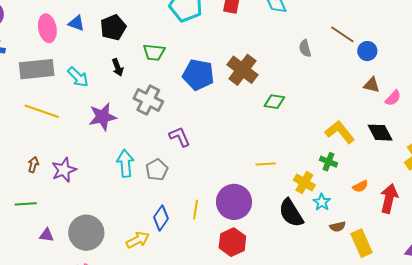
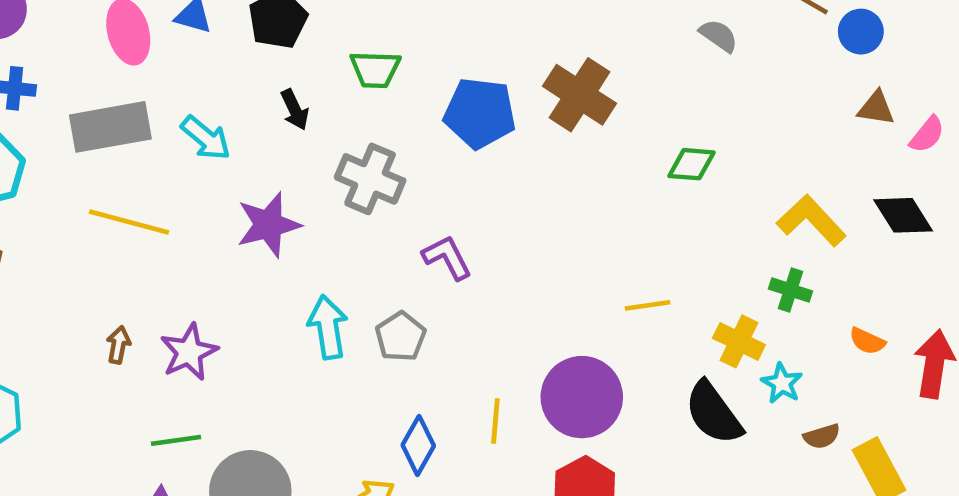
gray semicircle: (305, 48) -> (719, 36), turned 144
green diamond: (274, 102) -> (692, 164), moved
orange semicircle: (360, 186) -> (867, 341), turned 56
green line: (26, 204) -> (176, 440), moved

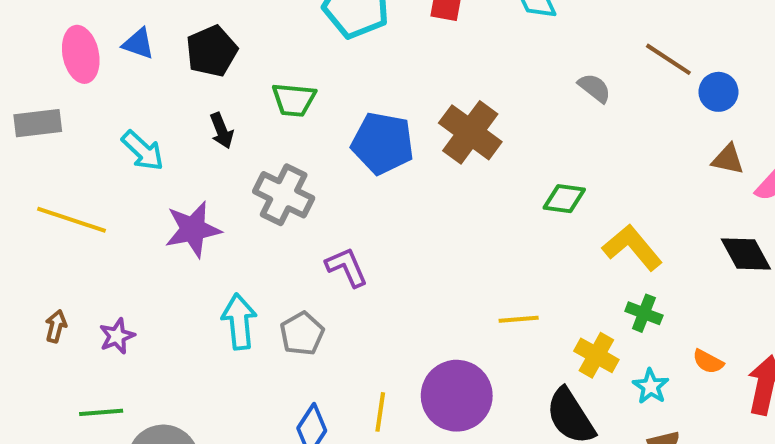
gray rectangle: (110, 127) -> (38, 123), moved, size x0.7
yellow L-shape: (811, 220) -> (632, 247), moved
purple star: (189, 352) -> (117, 336), size x0.7
cyan star: (782, 383) -> (651, 386), moved

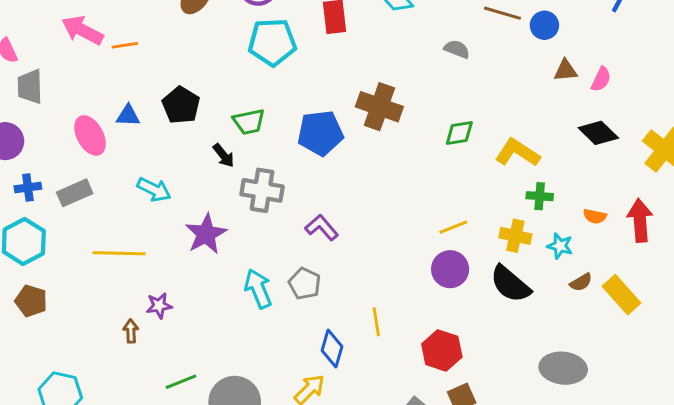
black arrow: (222, 131) -> (224, 156), moved
purple star: (117, 336) -> (159, 306), moved, turned 30
purple circle: (457, 396) -> (450, 269), moved, size x0.7

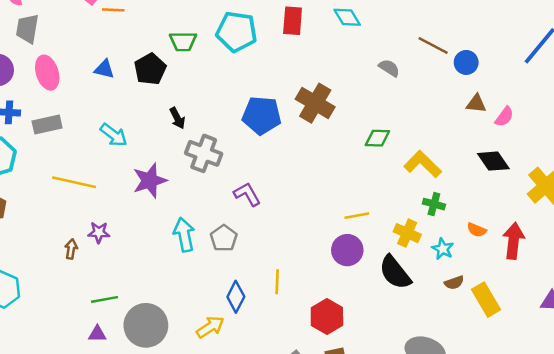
green trapezoid: (249, 122) -> (183, 41), moved
pink ellipse: (90, 135) -> (47, 73), moved

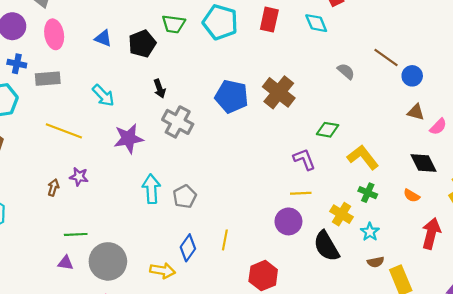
purple L-shape: (247, 194) -> (304, 159), moved
orange semicircle: (477, 230) -> (412, 196), moved
yellow arrow: (210, 327) -> (163, 271), turned 35

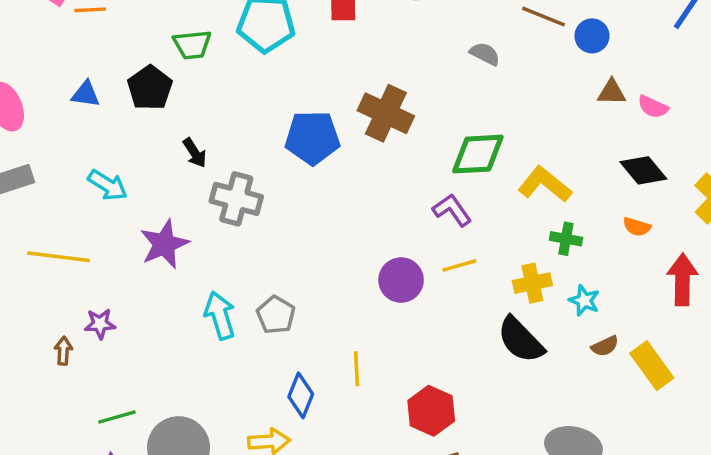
pink semicircle: (438, 127) -> (653, 107), turned 84
green diamond: (328, 130) -> (478, 154), size x1.5
yellow cross: (342, 214) -> (532, 283), turned -30
purple circle: (288, 221) -> (401, 280), moved

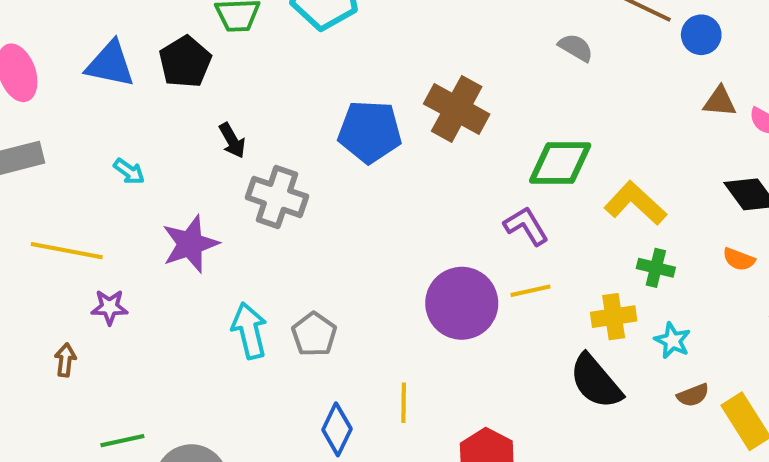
blue triangle: (86, 94) -> (110, 64), size x1.5
cyan arrow: (108, 185) -> (129, 171), size x0.7
purple circle: (401, 280) -> (462, 303), size x1.4
purple star: (100, 324) -> (110, 307), moved

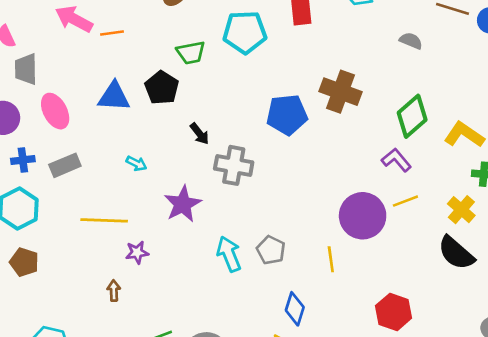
green diamond: (560, 163) -> (412, 116), turned -33
yellow cross: (614, 317) -> (461, 210), turned -32
yellow line: (404, 403) -> (331, 259), moved

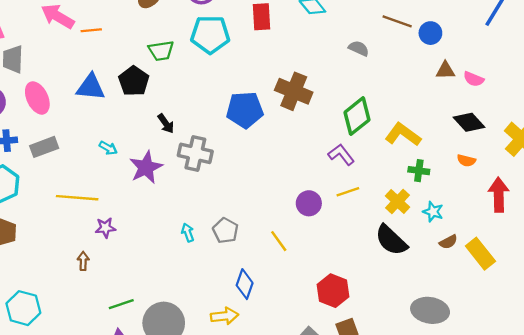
purple star: (183, 204) -> (146, 167), moved
purple circle: (363, 216) -> (309, 203), size x0.6
cyan arrow: (229, 254) -> (188, 233), size x0.6
yellow line: (331, 259) -> (279, 241), turned -30

